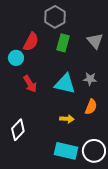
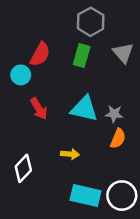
gray hexagon: (55, 17) -> (91, 22), moved
gray star: (90, 79) -> (114, 114), moved
yellow arrow: (67, 119) -> (70, 154), moved

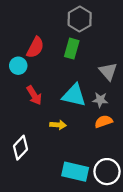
gray triangle: (123, 53) -> (108, 71), moved
orange semicircle: (118, 138) -> (104, 121), turned -132
yellow arrow: (70, 154) -> (58, 125), moved

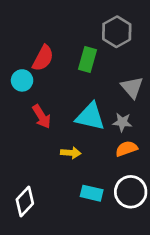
gray hexagon: (80, 19) -> (117, 32), moved
white diamond: (20, 148) -> (25, 202), moved
cyan rectangle: (75, 172) -> (92, 193), moved, size x0.7
white circle: (107, 172) -> (131, 192), moved

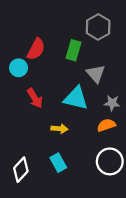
gray triangle: (132, 87) -> (96, 74), moved
gray star: (122, 122) -> (112, 103), moved
cyan rectangle: (92, 193) -> (58, 163), moved, turned 48

